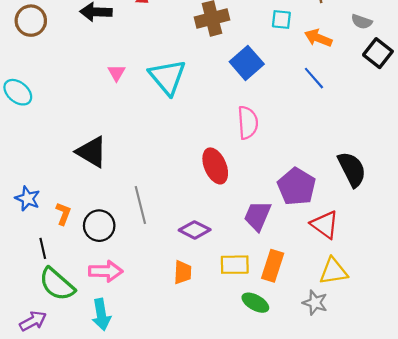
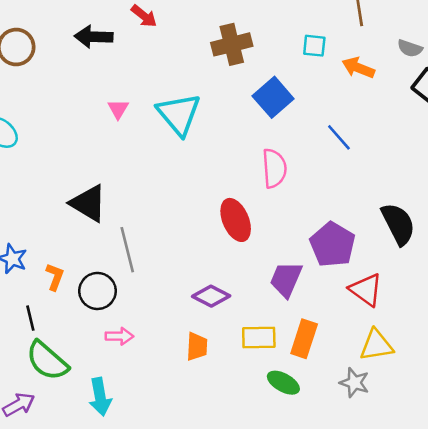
blue line: (314, 78) -> (339, 137), moved
gray line: (140, 205) -> (127, 250), moved
pink arrow: (106, 271) -> (119, 336), moved, size x0.7

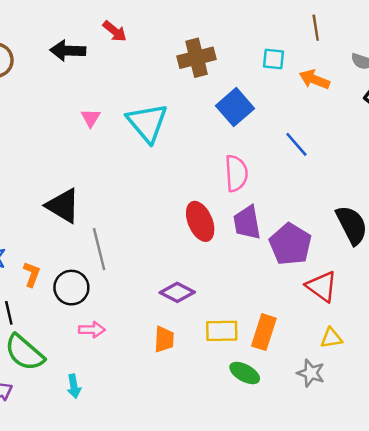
purple trapezoid: (286, 279) -> (247, 223), moved, turned -33
yellow triangle: (376, 345) -> (331, 338), size x0.7
cyan arrow: (100, 397) -> (74, 386), size x0.7

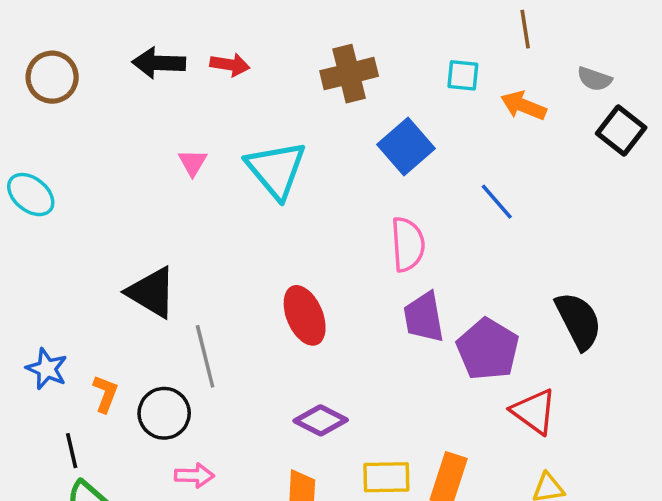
red arrow: (115, 31) -> (230, 65), moved, turned -30
red ellipse: (200, 221) -> (305, 315), moved

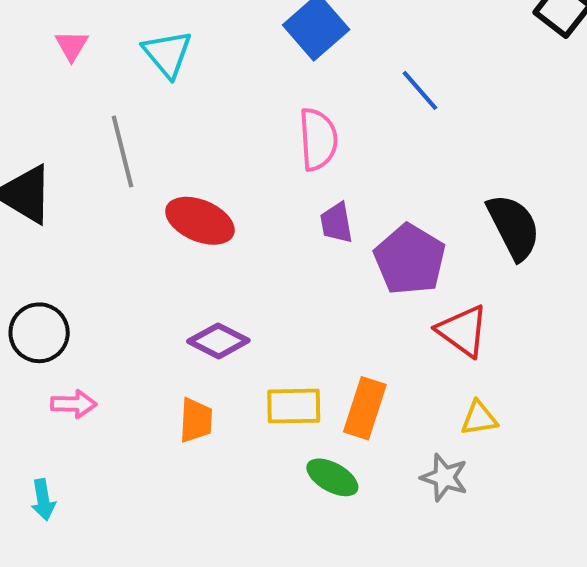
cyan triangle: (276, 170) -> (167, 54), size x0.7
red ellipse: (305, 315) -> (200, 221), turned -44
purple trapezoid: (424, 317) -> (336, 223), size x0.7
gray line: (205, 356) -> (123, 151), moved

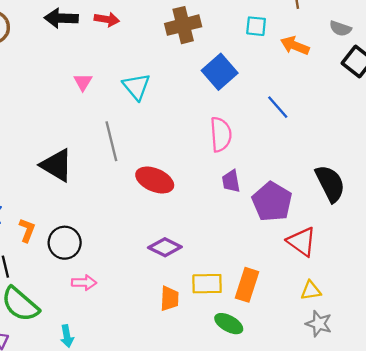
orange trapezoid: (196, 420) -> (169, 299), moved
gray star: (444, 477) -> (319, 324), moved

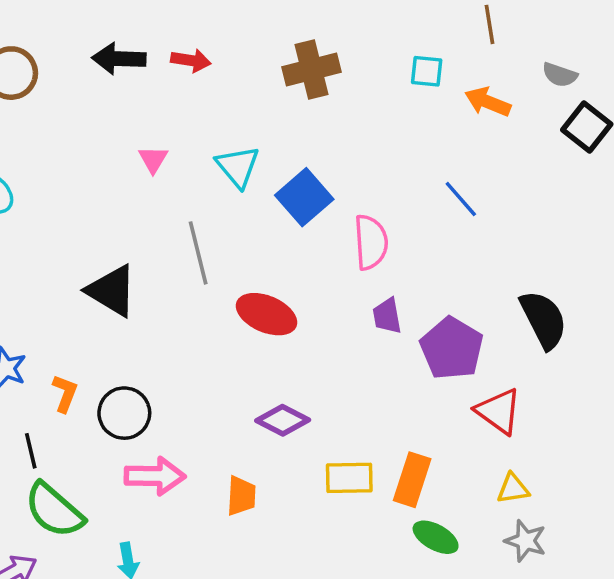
blue square: (220, 72) -> (304, 197), moved
pink arrow: (84, 283) -> (155, 476), size x1.5
orange trapezoid: (169, 299) -> (241, 496), moved
green ellipse: (229, 324) -> (436, 537), moved

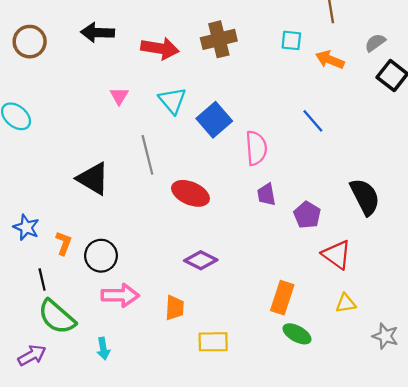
red arrow: (191, 60) -> (160, 48), moved, size x1.5
gray semicircle: (560, 75) -> (375, 43), turned 125
purple pentagon: (452, 348) -> (307, 215), size x0.7
yellow rectangle: (349, 478) -> (213, 342), moved
gray star: (526, 541) -> (385, 336), moved

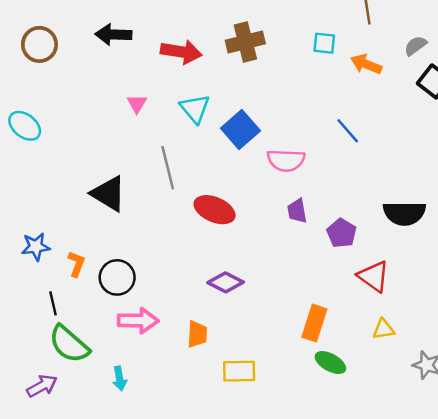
pink semicircle: (256, 148) -> (286, 160), turned 96
black semicircle: (365, 197) -> (404, 213), turned 117
blue star: (26, 227) -> (36, 247), turned -30

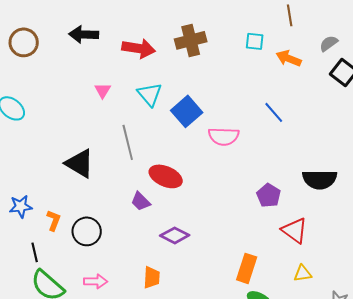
purple trapezoid: (297, 211) -> (141, 201), moved, turned -35
pink arrow: (138, 321) -> (96, 281), moved, size x0.7

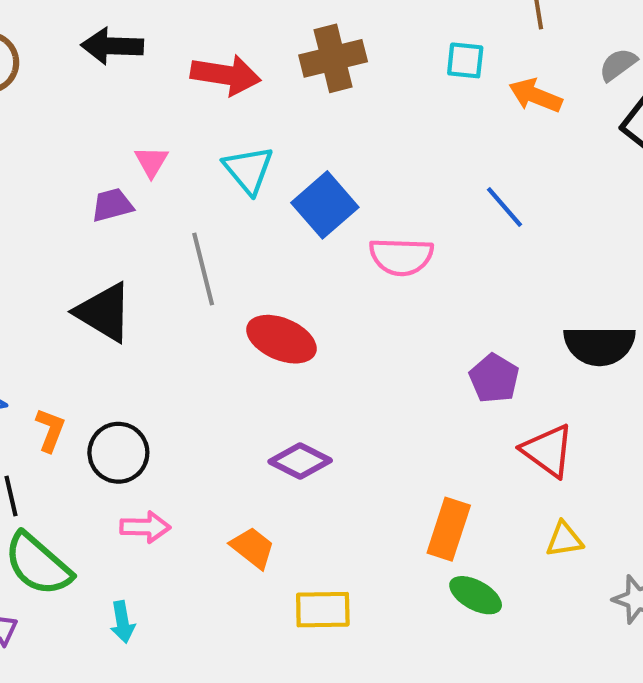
purple trapezoid: (141, 201) -> (112, 205), moved, turned 120
orange trapezoid: (152, 277) -> (253, 548), turned -55
pink arrow: (96, 281) -> (145, 527), moved

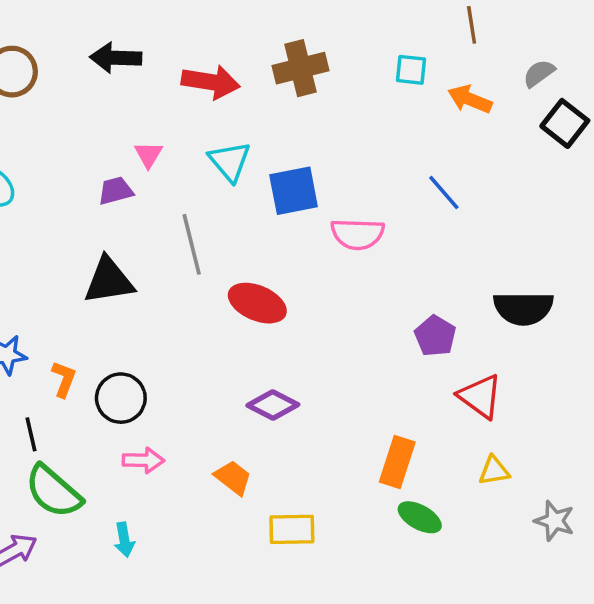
blue square: (325, 205) -> (294, 191), turned 30
black triangle: (104, 312) -> (109, 281), turned -40

